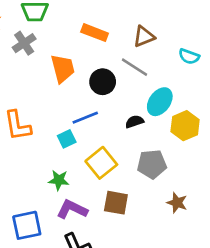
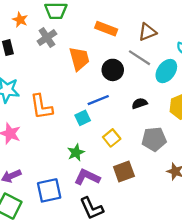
cyan ellipse: (160, 102) -> (166, 71), moved
yellow square: (101, 163) -> (112, 138), size x0.7
green star: (59, 180) -> (76, 152), turned -30
brown square: (116, 203) -> (124, 171), turned -30

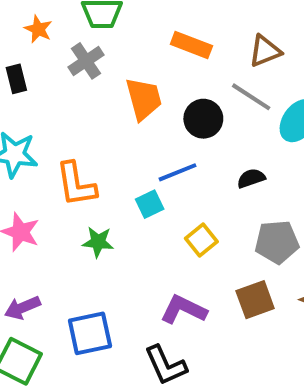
green star: (76, 152) -> (98, 242), moved, turned 30
brown square: (124, 171) -> (255, 300), moved
purple L-shape: (87, 177) -> (183, 310), moved

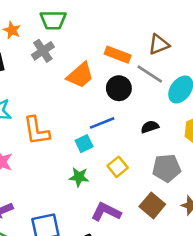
orange rectangle: (191, 45) -> (118, 55), moved
orange trapezoid: (144, 99) -> (80, 75), turned 64
green star: (98, 242) -> (79, 177), moved
brown square: (255, 300) -> (152, 205), turned -30

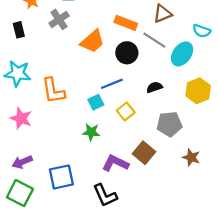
yellow square: (118, 167) -> (126, 111), moved
brown square: (152, 205) -> (144, 153), moved

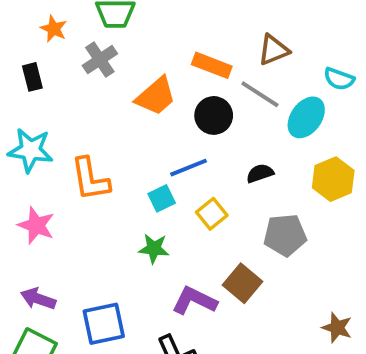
brown star: (191, 157) -> (337, 328), moved
purple arrow: (22, 162) -> (38, 299), turned 42

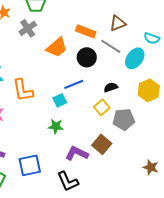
yellow square: (212, 214) -> (102, 107), moved

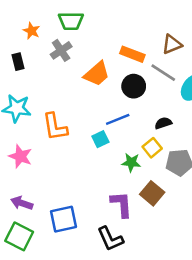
green star: (56, 126) -> (131, 162), moved
purple L-shape: (77, 153) -> (121, 204), turned 60

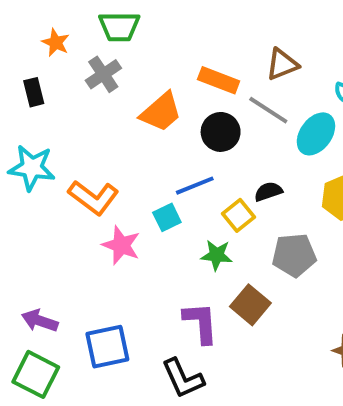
orange L-shape: (55, 127) -> (93, 198), turned -44
yellow square: (152, 148) -> (238, 215), moved
pink star: (20, 156) -> (121, 245), moved

